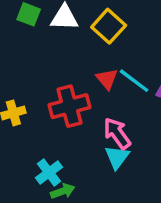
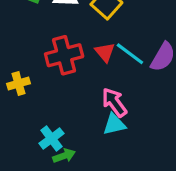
red cross: (69, 106) -> (64, 55), moved
cyan triangle: (117, 157) -> (114, 124), turned 40

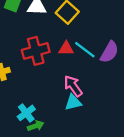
red triangle: (105, 52) -> (66, 49), turned -49

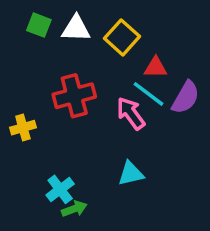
red triangle: (66, 49) -> (156, 67), moved
pink arrow: (73, 86) -> (131, 113), moved

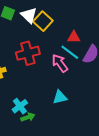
white triangle: (76, 29) -> (29, 15), turned 42
yellow square: (122, 37) -> (43, 21), moved

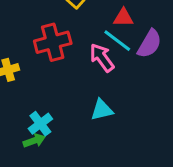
green arrow: (28, 117) -> (34, 141), moved

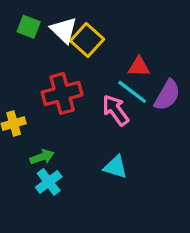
cyan triangle: (102, 110) -> (115, 167), turned 30
green arrow: (34, 141) -> (42, 157), moved

